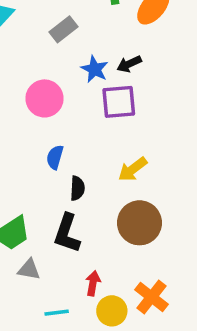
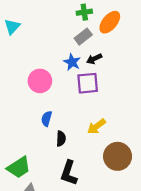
gray rectangle: (63, 29) -> (83, 37), moved
brown circle: (139, 223) -> (118, 156), moved
black L-shape: (67, 233) -> (69, 173), moved

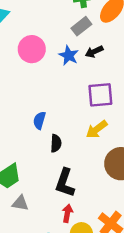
pink circle: (40, 81) -> (32, 49), moved
purple square: (88, 83) -> (100, 95), moved

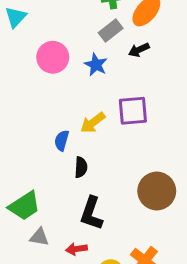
black arrow: (94, 52) -> (139, 50), moved
yellow arrow: (97, 129) -> (93, 123), moved
red arrow: (67, 213) -> (76, 249), moved, turned -108

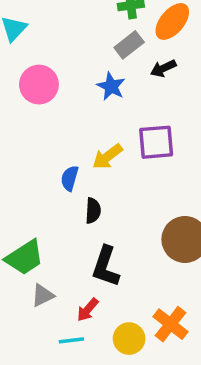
pink circle: (53, 57) -> (39, 85), moved
gray triangle: (39, 237) -> (43, 295), turned -36
red arrow: (76, 249) -> (88, 310), turned -42

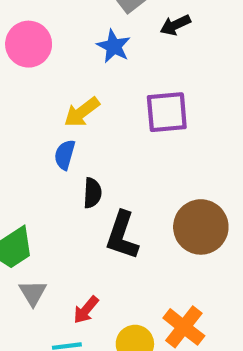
yellow arrow: (107, 157) -> (82, 112), moved
black L-shape: (106, 266) -> (122, 235), moved
gray triangle: (43, 295) -> (33, 293), turned -35

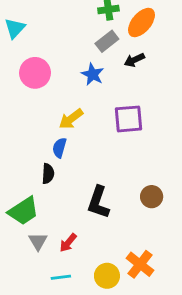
black semicircle: (92, 193) -> (48, 174), moved
brown circle: (201, 227) -> (152, 197), size x0.6
red arrow: (86, 310) -> (68, 243), moved

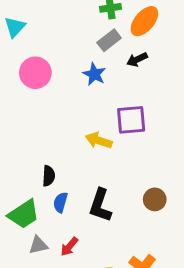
yellow arrow: (71, 119) -> (99, 140), moved, turned 55
blue semicircle: (59, 148) -> (60, 202), moved
gray triangle: (38, 241) -> (38, 245), turned 48

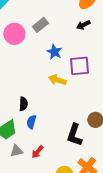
gray rectangle: (109, 40) -> (40, 25), moved
blue star: (94, 74) -> (54, 52), moved
black L-shape: (100, 205) -> (74, 135), moved

